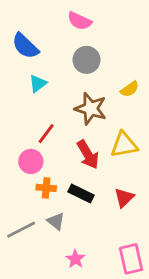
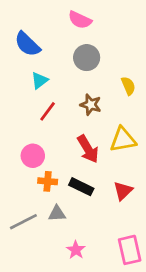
yellow semicircle: (130, 89) -> (128, 86), turned -78
brown star: (91, 109) -> (91, 105), size x0.7
red line: (46, 134) -> (48, 111), moved
gray triangle: (56, 221) -> (57, 214), turned -42

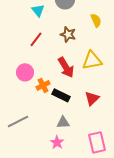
cyan triangle: (40, 80) -> (38, 10), moved, turned -32
orange cross: (48, 181) -> (43, 85), moved, turned -32
gray triangle: (57, 214) -> (63, 122), moved

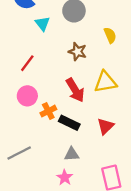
red line: (36, 39) -> (27, 63), moved

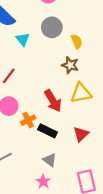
yellow semicircle: (110, 35) -> (77, 41), moved
brown star: (77, 52) -> (70, 65), moved
gray triangle: (72, 154) -> (50, 160), turned 40

